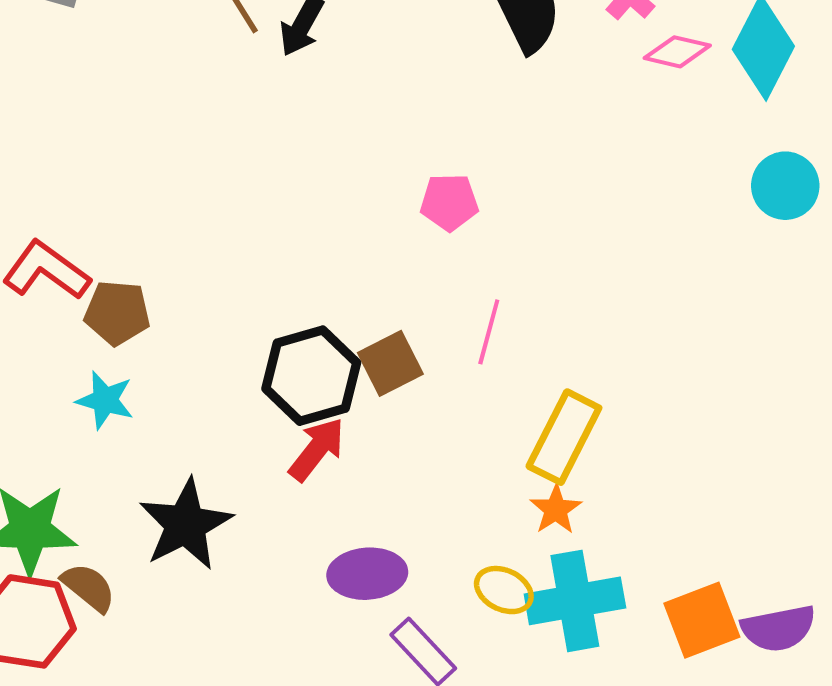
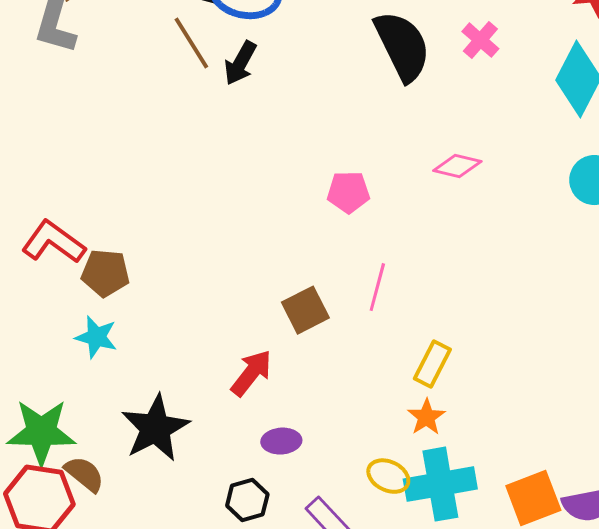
pink diamond: (677, 52) -> (457, 166), moved
black hexagon: (311, 376) -> (247, 500), moved, size x0.6
yellow rectangle: (564, 437) -> (432, 364), size x0.7
purple ellipse: (367, 574) -> (281, 441), moved, size x0.7

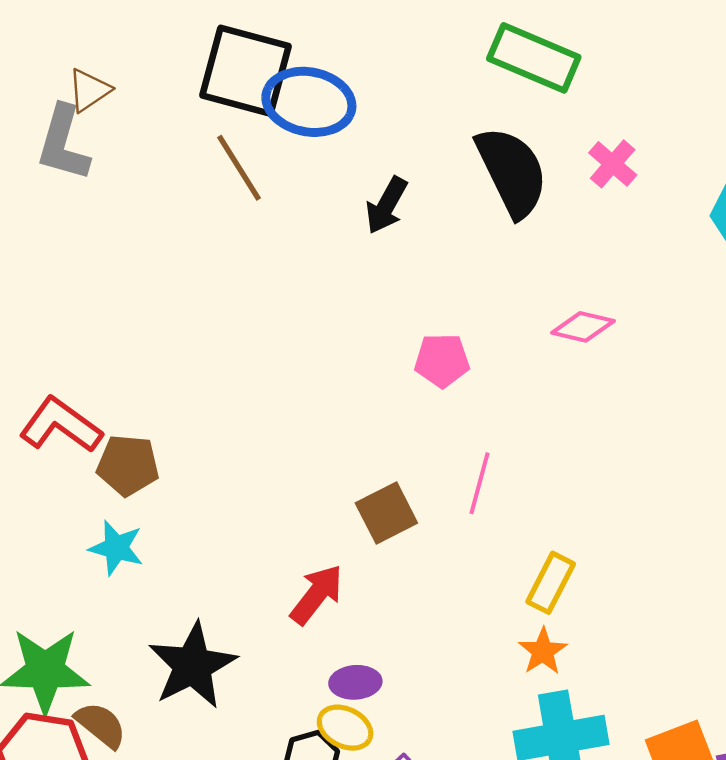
black arrow: (240, 63) -> (386, 205), moved
yellow ellipse: (388, 476) -> (345, 728), moved

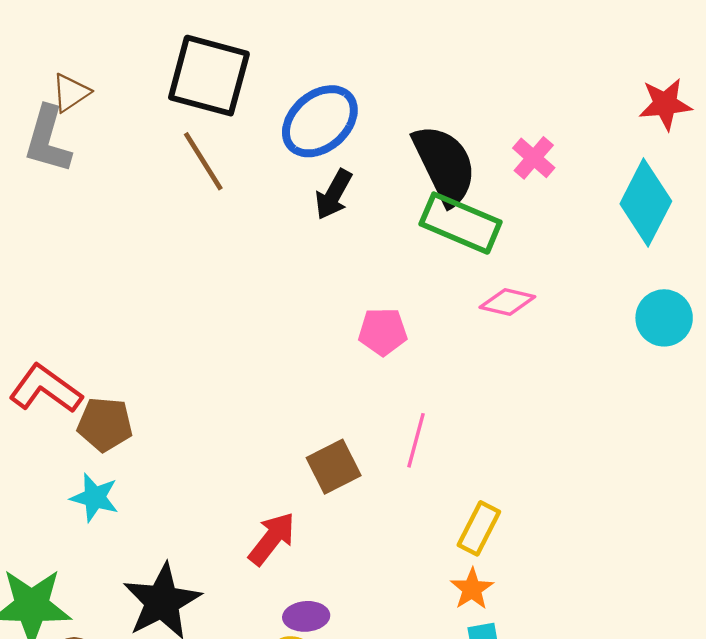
green rectangle: (534, 58) -> (461, 223), moved
blue ellipse: (309, 102) -> (320, 121), moved, turned -52

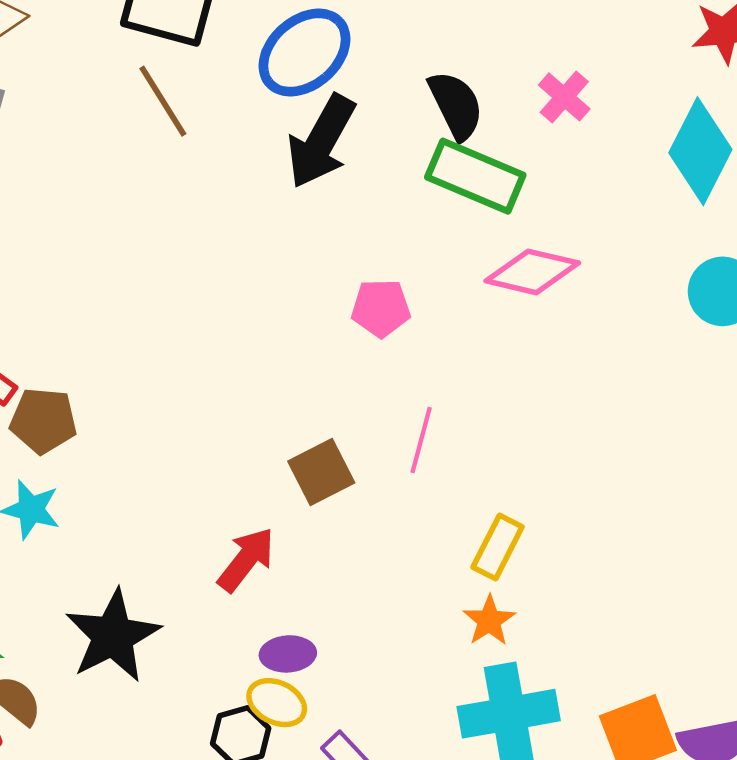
black semicircle: (445, 165) -> (456, 105), size x0.7
black arrow: (334, 194) -> (321, 141), size x1.5
pink diamond: (507, 302) -> (532, 272), size x1.4

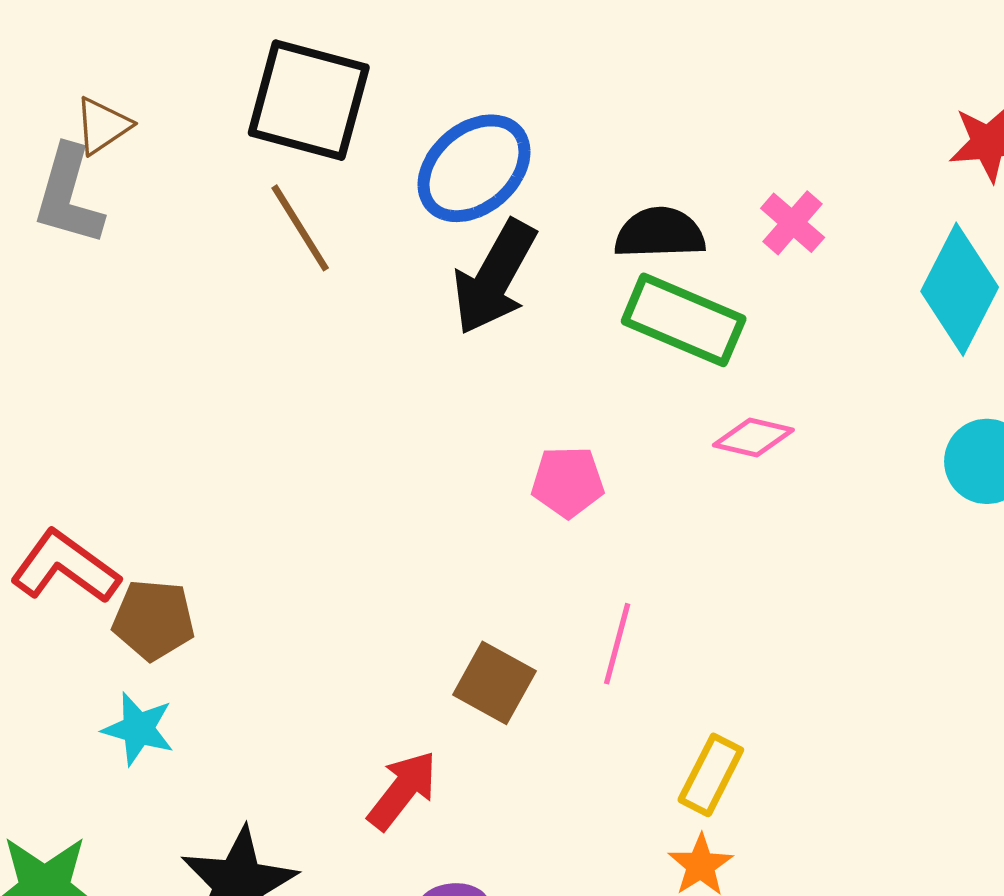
black semicircle: (456, 105) -> (660, 233), turned -66
pink diamond: (532, 272) -> (753, 438), size x0.7
brown square: (321, 472) -> (494, 683), turned -34

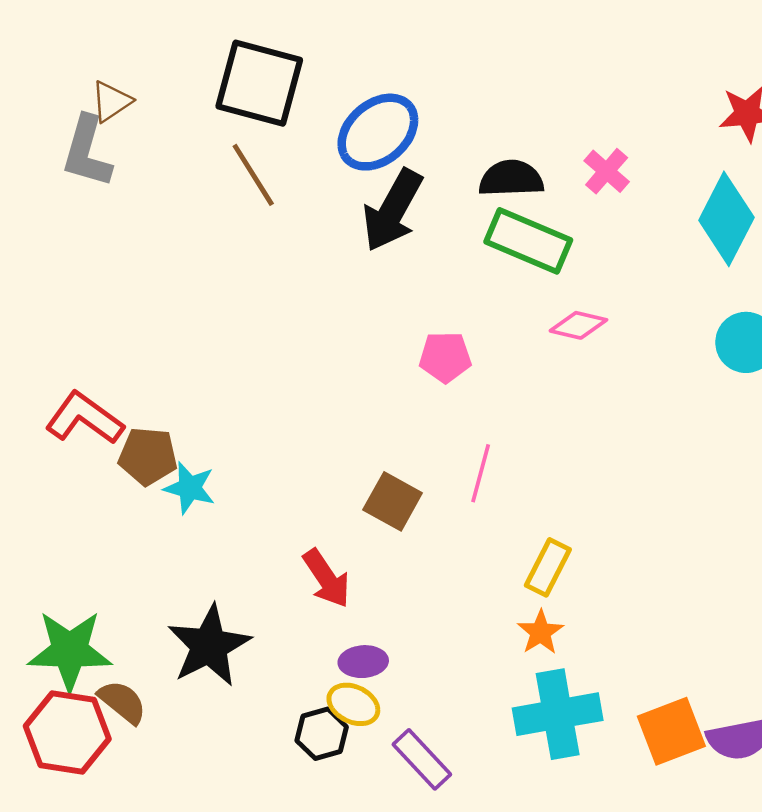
cyan star: (138, 729) -> (190, 488), moved
red arrow: (402, 790) -> (327, 578), turned 108

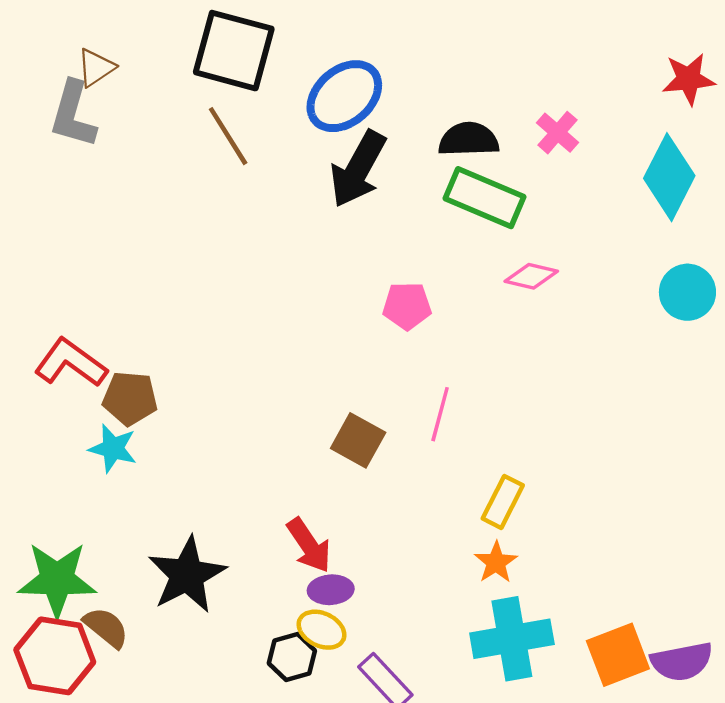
cyan star: (190, 488) -> (113, 448), moved
red arrow: (327, 578) -> (309, 545), moved

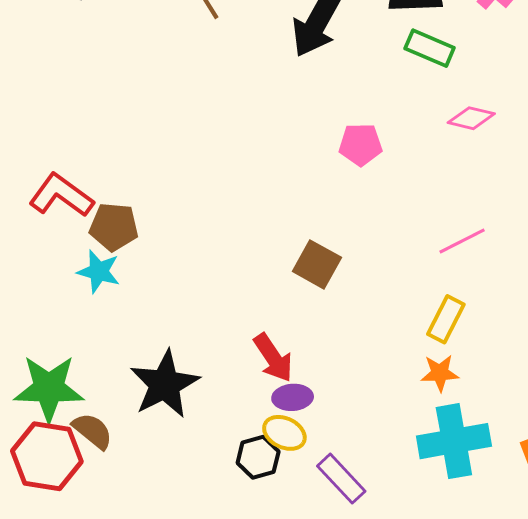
green rectangle: (485, 198) -> (430, 48), size x0.7
pink line: (440, 414) -> (462, 241), moved, turned 48
orange star: (496, 562) -> (440, 373), turned 30

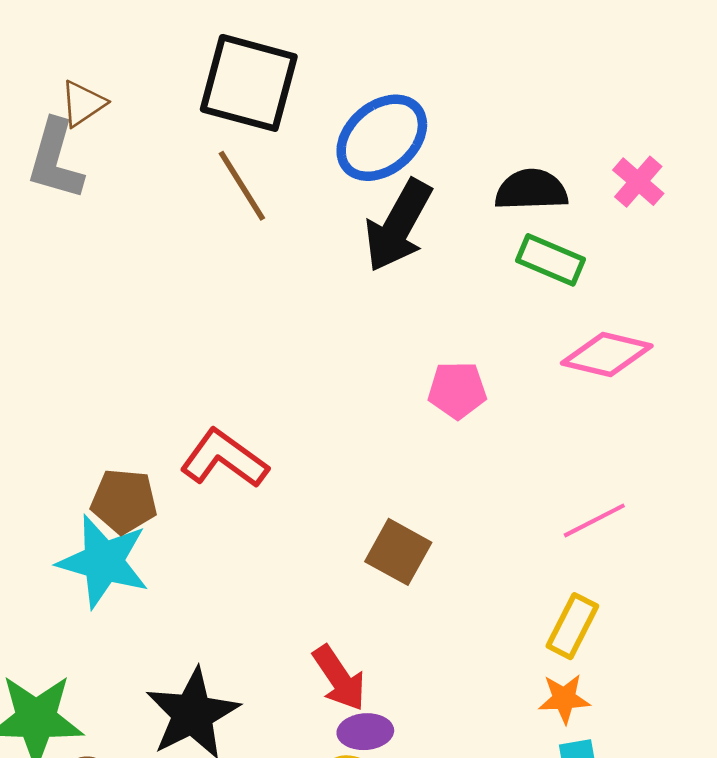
pink diamond: (471, 118) -> (607, 354), size x1.4
red L-shape: (61, 195) -> (224, 459), moved
cyan star: (99, 271) -> (103, 562), size x1.6

